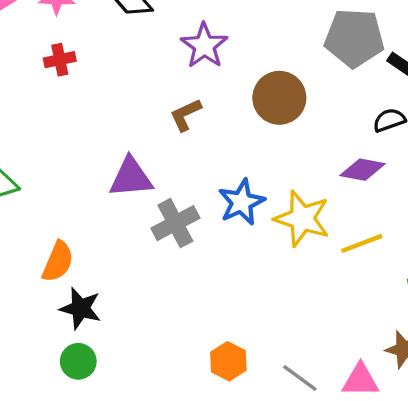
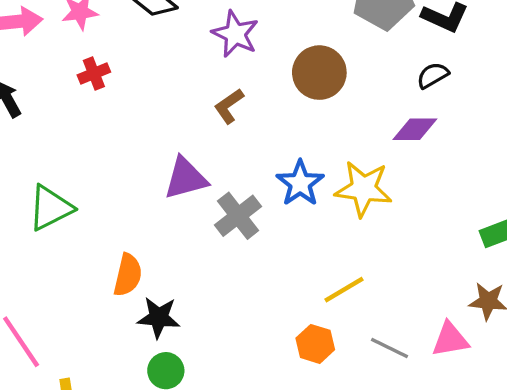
yellow line: (362, 243) -> (344, 290), moved

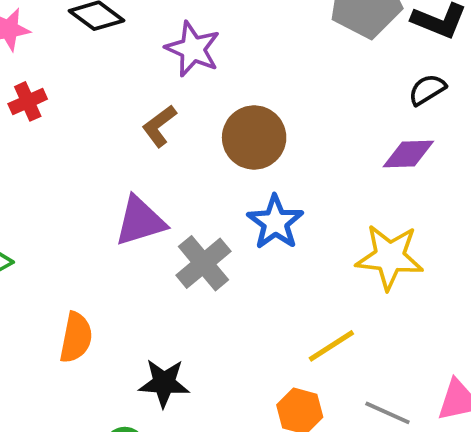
brown circle: (319, 73) -> (254, 137), moved
brown L-shape: (229, 106) -> (159, 126), moved
yellow star: (363, 189) -> (390, 257), moved
black star: (159, 318) -> (164, 383), moved

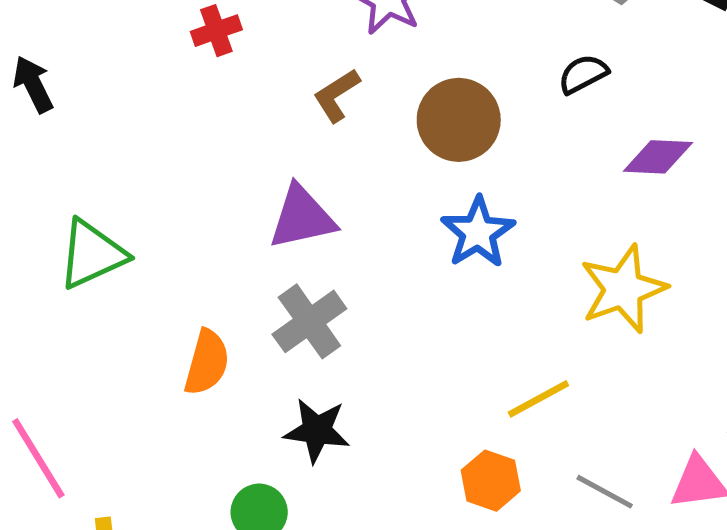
black semicircle: (427, 90) -> (583, 74), moved
red cross: (28, 101) -> (216, 31), moved
yellow star: (390, 257) -> (623, 289), turned -30
gray cross: (203, 263) -> (309, 321), moved

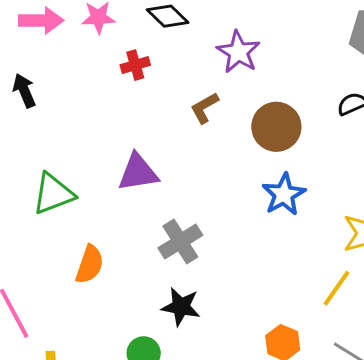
purple triangle: (302, 217) -> (138, 172), moved
orange semicircle: (207, 362) -> (90, 264), moved
yellow line: (538, 399) -> (337, 288), moved, turned -30

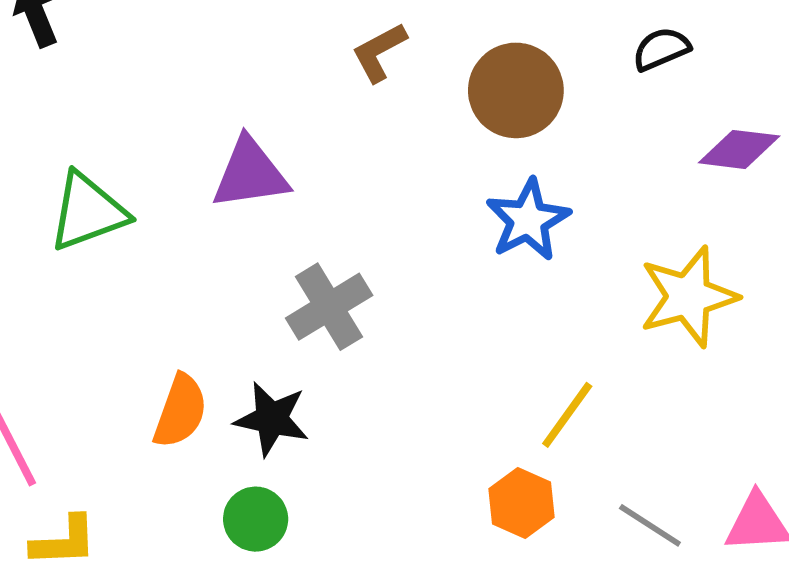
orange semicircle: (90, 264) -> (180, 411), moved
yellow line: (337, 288) -> (567, 415), moved
black star: (181, 307) -> (272, 419), moved

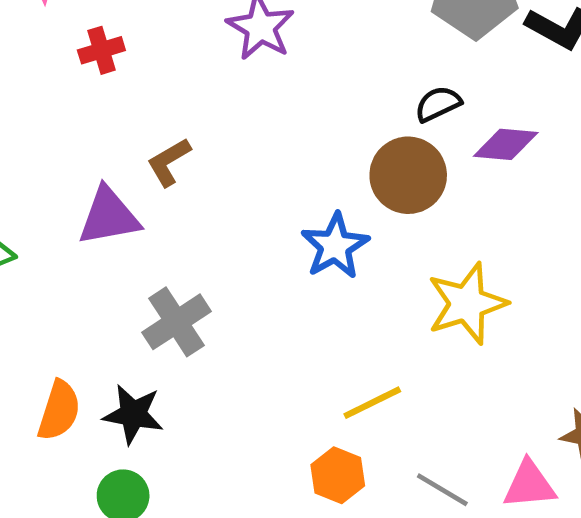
brown L-shape: (379, 52) -> (169, 162), moved
brown circle: (516, 90) -> (408, 175), moved
purple diamond: (739, 149) -> (506, 144), moved
yellow line: (567, 415) -> (372, 403), turned 30

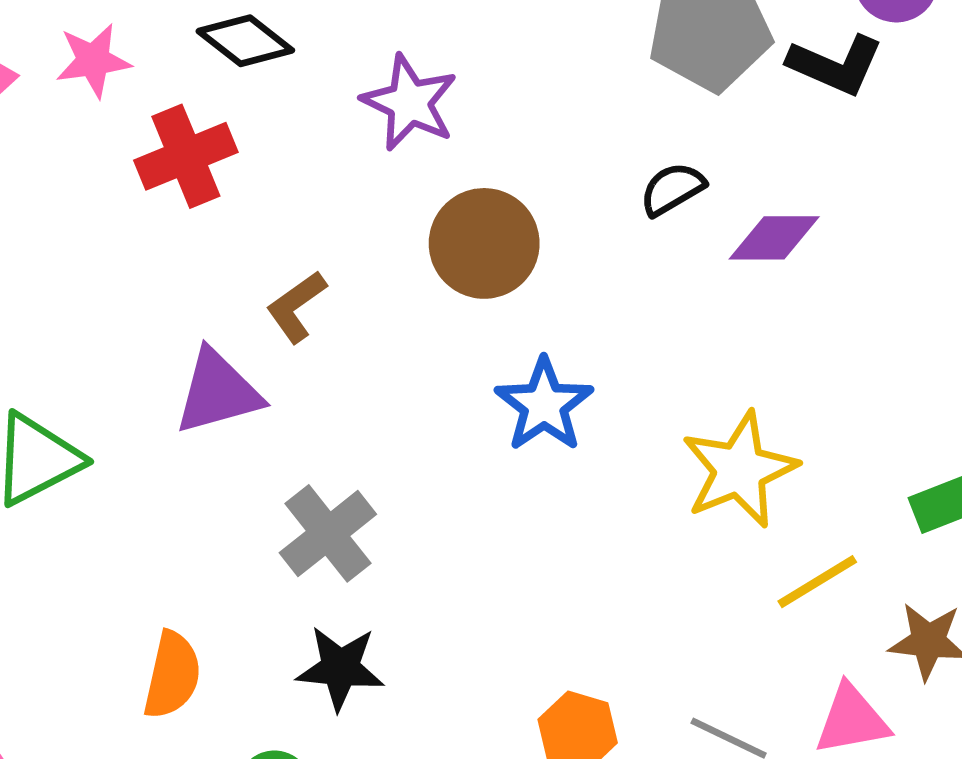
red cross: (101, 50) -> (186, 156), size x1.5
brown circle: (408, 175) -> (484, 243), moved
yellow line: (372, 403) -> (817, 582), moved
black star: (133, 414) -> (340, 668), moved

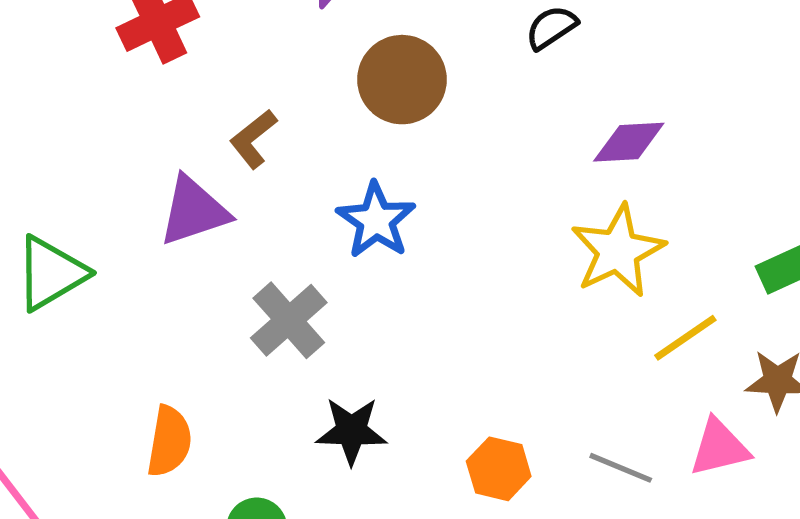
purple diamond: (774, 238) -> (629, 142), moved
blue star: (544, 405) -> (376, 220), moved
black star: (340, 668) -> (351, 431), moved

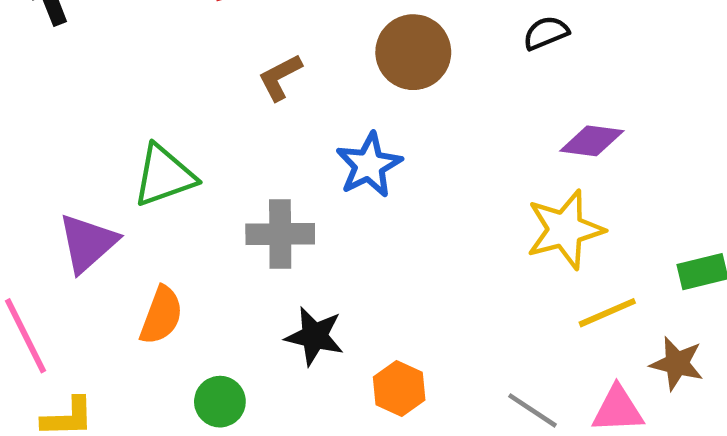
purple triangle: (194, 211) -> (88, 243), moved, turned -34
green triangle: (51, 273) -> (164, 176), moved
gray cross: (289, 320) -> (280, 234), turned 30
orange hexagon: (499, 469) -> (399, 388), moved

